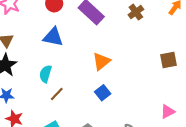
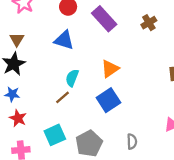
cyan semicircle: (45, 74) -> (72, 78), moved
blue square: (103, 93) -> (108, 100), size x1.5

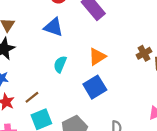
brown cross: (149, 23) -> (144, 53), moved
brown line: (63, 97) -> (32, 97), moved

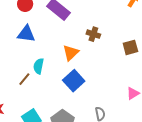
brown cross: (144, 53) -> (93, 34), moved, turned -32
brown line: (32, 97) -> (24, 79), moved

